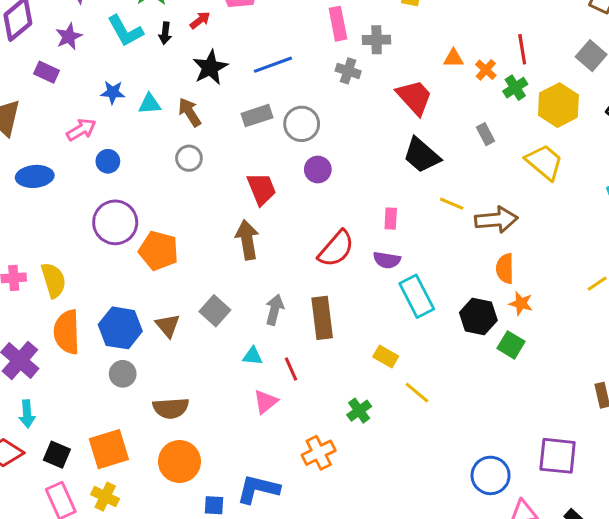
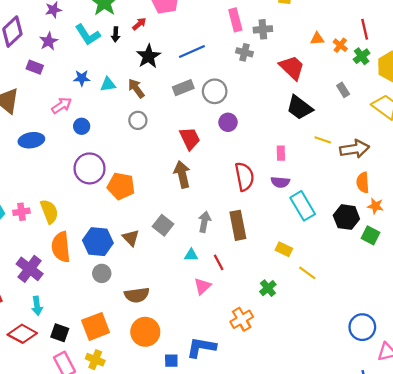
red semicircle: (336, 249) -> (244, 177), turned -48

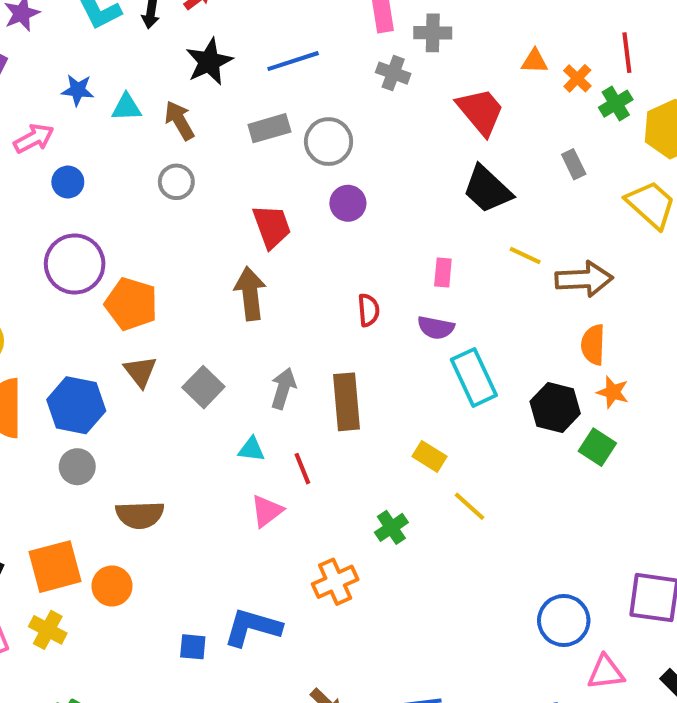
red semicircle: (244, 177) -> (369, 310), size x0.6
brown triangle: (131, 238) -> (140, 372), moved
orange circle: (145, 332) -> (112, 586), moved, size x0.7

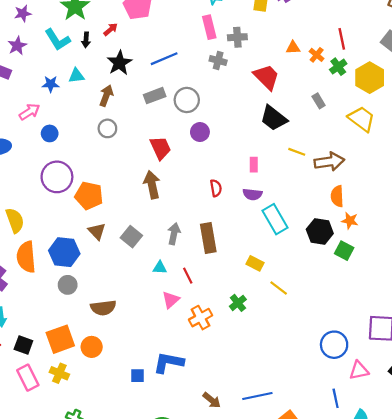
cyan triangle: (126, 107) -> (76, 76), moved
brown arrow: (179, 120) -> (106, 96), turned 55
orange cross: (335, 582) -> (200, 318), moved

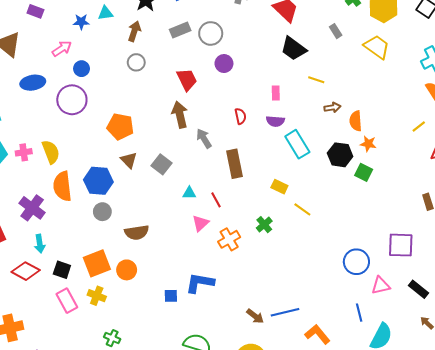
brown arrow: (329, 162) -> (332, 108), moved, size x0.6
purple circle: (57, 177) -> (72, 100), moved
gray arrow: (174, 234) -> (204, 138), moved, turned -42
brown arrow: (212, 400) -> (255, 316), moved

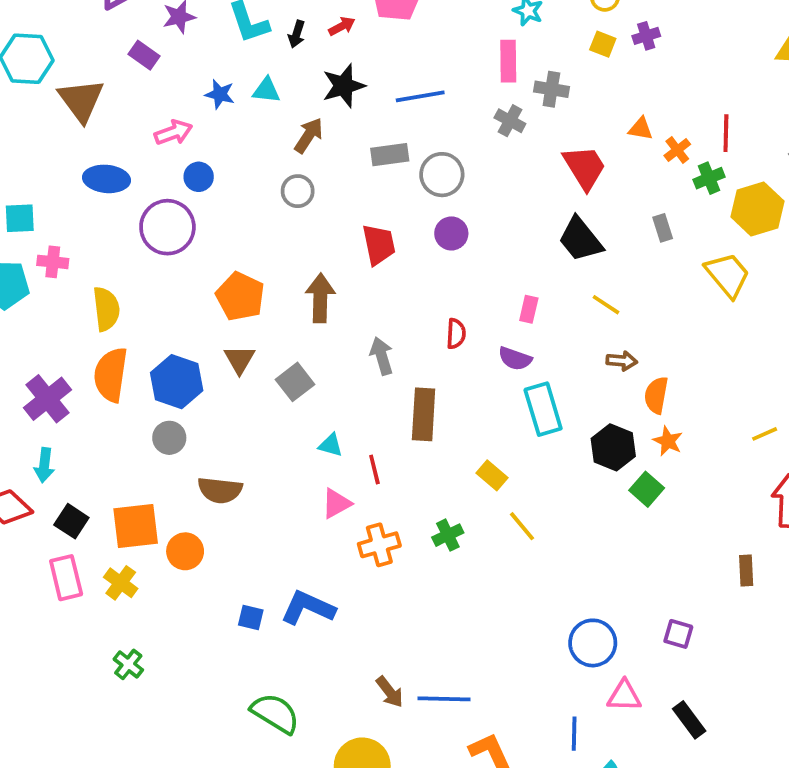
brown arrow: (180, 115) -> (320, 298), moved
pink cross: (24, 152) -> (53, 262), moved
purple square: (401, 245) -> (678, 634), size x0.6

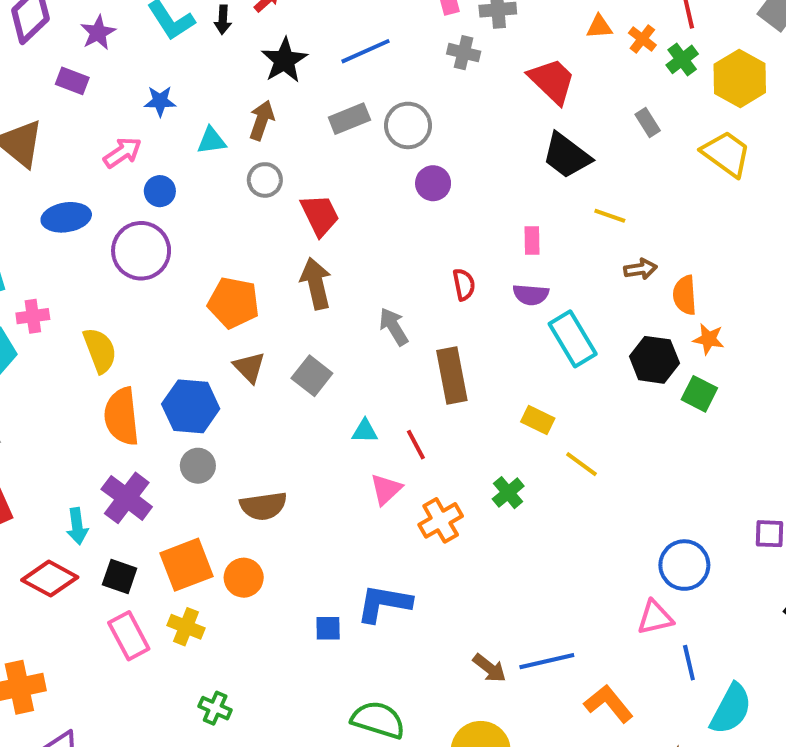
cyan triangle: (266, 90) -> (211, 141), moved
red trapezoid: (379, 245) -> (320, 215), moved
purple cross: (48, 399) -> (127, 498), moved
pink triangle: (624, 696) -> (655, 618), moved

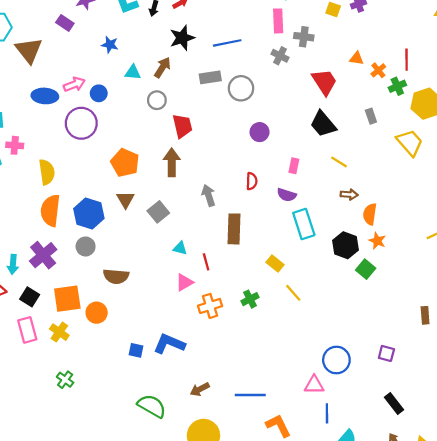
pink arrow: (122, 152) -> (74, 84), moved
purple circle: (433, 183) -> (260, 132), moved
brown arrow: (489, 668) -> (200, 389), moved, turned 102

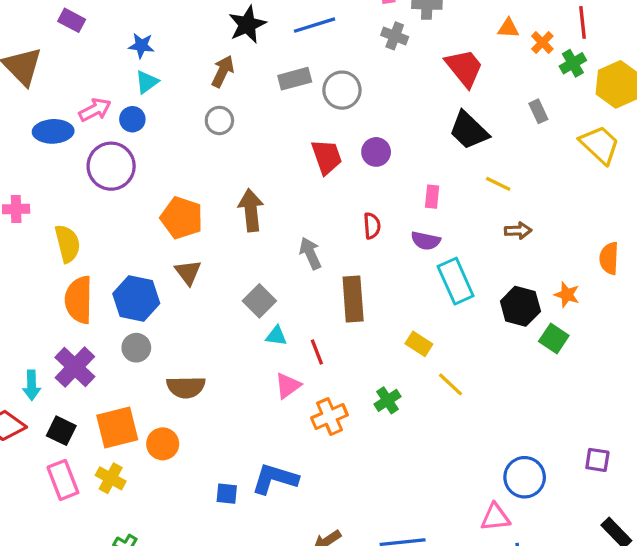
cyan triangle: (133, 72) -> (147, 82), moved, turned -35
red trapezoid: (182, 126) -> (327, 157), moved
gray square: (158, 212) -> (259, 301), moved
orange semicircle: (370, 214) -> (609, 258), moved

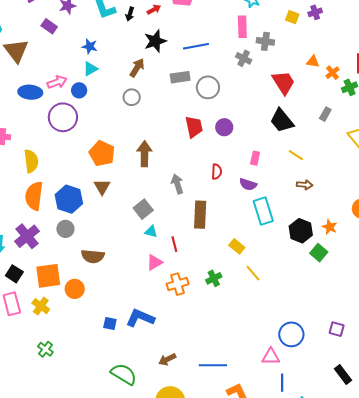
gray rectangle: (538, 111) -> (325, 114), turned 48

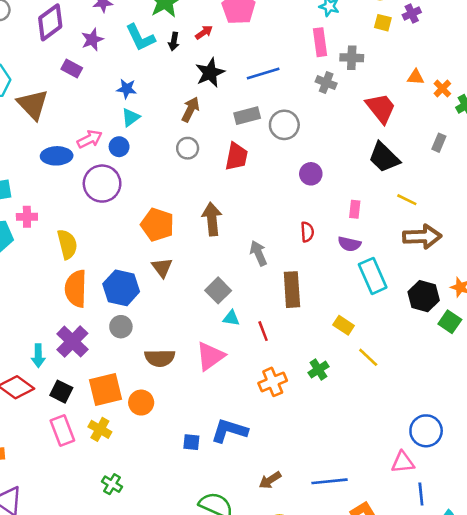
red trapezoid: (194, 127) -> (236, 157), moved, turned 30
brown arrow: (305, 185) -> (422, 237), size x1.8
pink triangle: (154, 262) -> (210, 356), moved, size x1.4

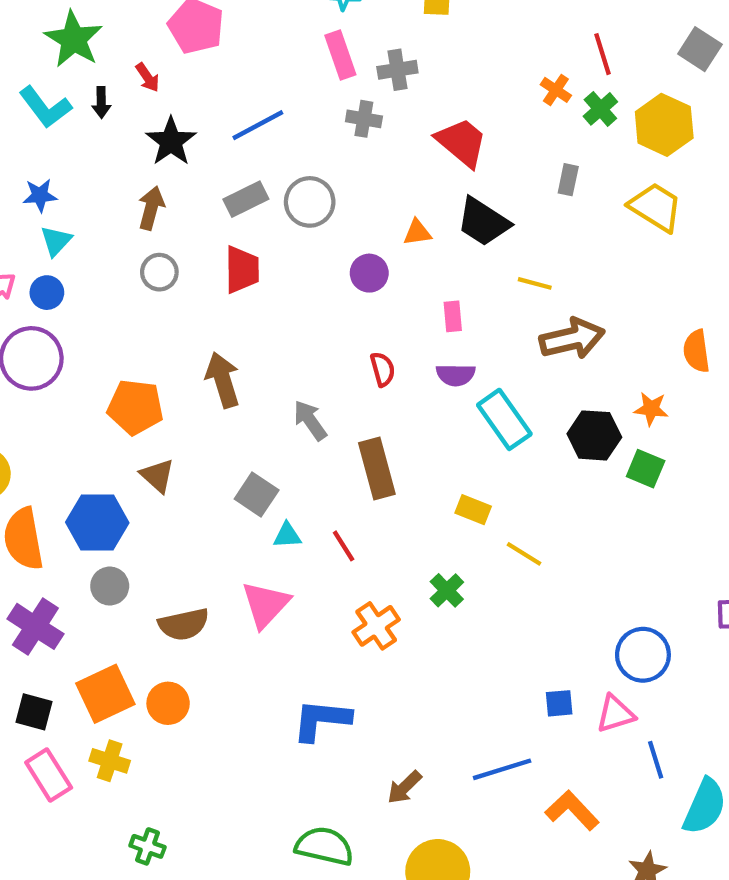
red arrow: (204, 32) -> (147, 77), turned 102
orange triangle: (416, 77) -> (417, 233), moved
blue square: (191, 442) -> (559, 703), moved

